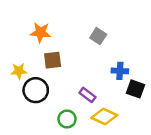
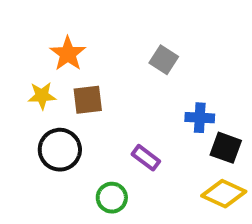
orange star: (41, 32) -> (68, 54), turned 30
yellow star: (19, 71) -> (42, 96), moved
yellow diamond: (104, 117) -> (224, 194), moved

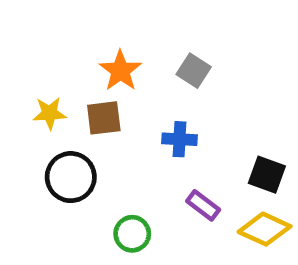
orange star: (68, 54) -> (120, 71), moved
blue cross: (200, 118) -> (179, 139), moved
purple rectangle: (146, 158) -> (203, 205), moved

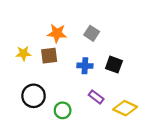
orange star: (120, 71) -> (57, 33), turned -30
black square: (267, 175) -> (114, 65), moved
black circle: (71, 177) -> (34, 96), moved

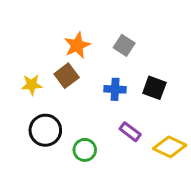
orange star: (57, 33) -> (77, 45), turned -30
yellow star: (23, 53) -> (32, 85), moved
brown square: (49, 56) -> (67, 76), turned -30

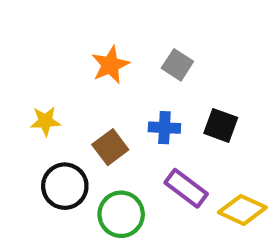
brown square: (67, 76) -> (110, 147), moved
purple rectangle: (130, 132) -> (186, 188), size x1.4
green circle: (85, 150) -> (121, 214), size x1.4

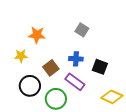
orange star: (110, 65) -> (37, 35), moved, turned 30
black square: (221, 125) -> (100, 67), moved
purple rectangle: (186, 188) -> (75, 82), moved

